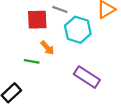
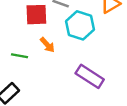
green line: (32, 61) -> (19, 56), moved

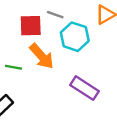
orange arrow: (47, 45) -> (42, 56), size x1.6

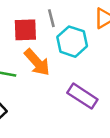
gray line: (55, 15) -> (51, 18), turned 56

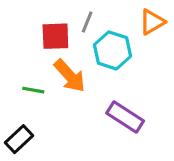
gray line: (51, 18) -> (87, 22), turned 36

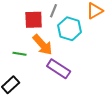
purple rectangle: (125, 117) -> (59, 69), moved

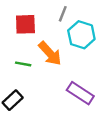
red square: (34, 20) -> (25, 24), moved
purple rectangle: (59, 69) -> (80, 93), moved

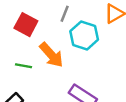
red square: (25, 24) -> (26, 25), turned 30

